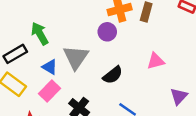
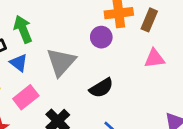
pink triangle: (156, 61) -> (155, 58), moved
blue triangle: (50, 67) -> (19, 63), moved

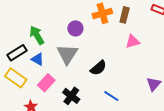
purple circle: (101, 37) -> (75, 28), moved

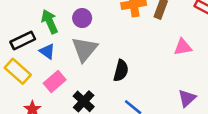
purple circle: (75, 28) -> (82, 18), moved
pink triangle: (133, 41) -> (183, 47), moved
black semicircle: (98, 68) -> (121, 71), turned -42

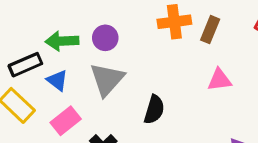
green arrow: (50, 22) -> (62, 41), turned -70
pink triangle: (183, 47) -> (219, 80), moved

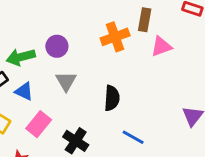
orange cross: (174, 22) -> (115, 37), moved
gray triangle: (107, 79) -> (66, 81), size x0.7
pink triangle: (219, 80) -> (161, 46), moved

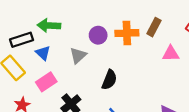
purple circle: (57, 46) -> (98, 35), moved
pink triangle: (161, 46) -> (171, 54), moved

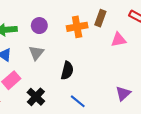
purple circle: (98, 35) -> (39, 26), moved

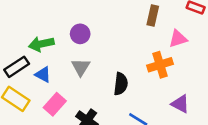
orange cross: (77, 27) -> (160, 65), moved
purple triangle: (123, 93) -> (180, 104), moved, turned -42

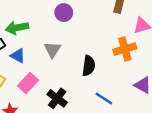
purple circle: (80, 34) -> (64, 13), moved

